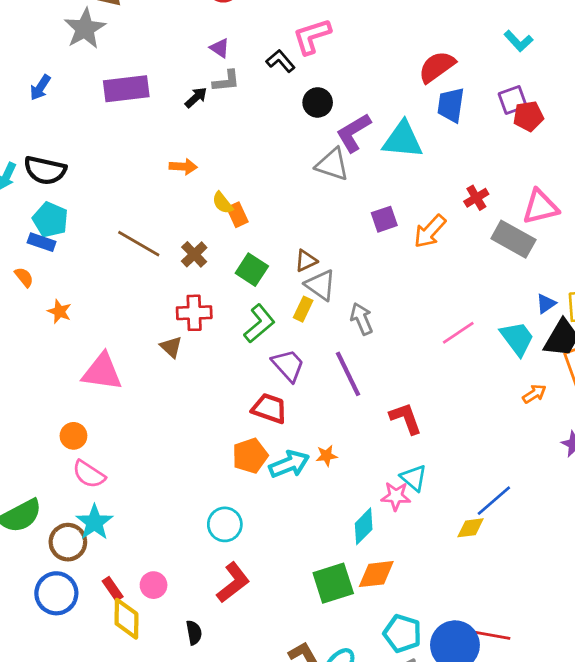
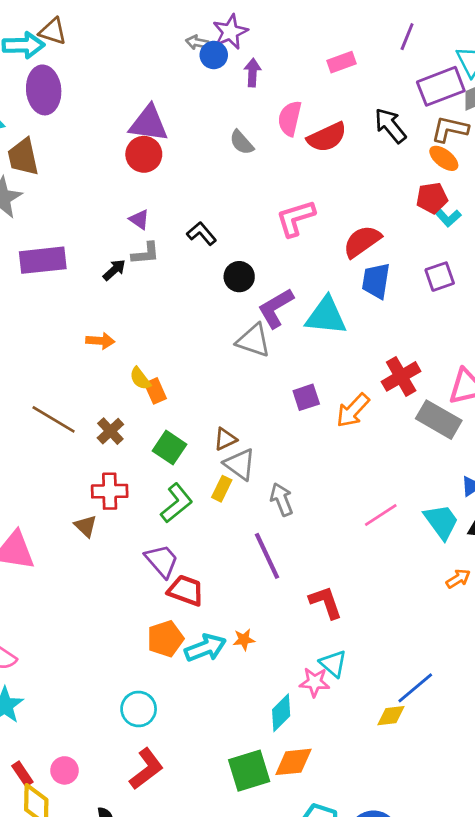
pink L-shape: (312, 36) -> (296, 218), moved
red pentagon: (528, 116) -> (432, 198), moved
red cross: (476, 198) -> (401, 376), size x1.5
purple trapezoid: (288, 365) -> (162, 561), moved

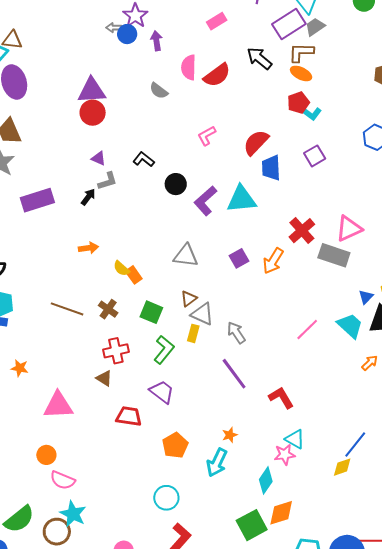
pink L-shape: (296, 218) -> (207, 136), size x0.7
gray triangle: (254, 340) -> (186, 256), moved
red trapezoid: (186, 590) -> (129, 416), moved
cyan arrow: (205, 648) -> (217, 463), moved, turned 148

